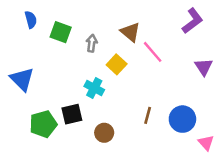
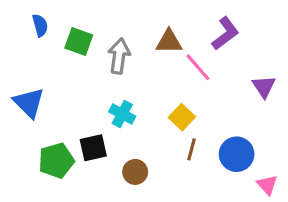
purple L-shape: (192, 21) -> (225, 33), moved
brown triangle: (130, 32) -> (169, 41), turned -40
gray arrow: (92, 43) -> (119, 56), size x1.5
yellow square: (117, 64) -> (182, 117), moved

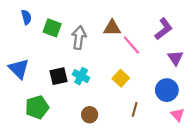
purple L-shape: (225, 33) -> (164, 29), moved
black square: (93, 148) -> (59, 76), moved
brown line: (192, 149) -> (135, 109), moved
blue circle: (237, 154) -> (167, 90), moved
pink triangle: (267, 185) -> (178, 115), moved

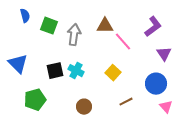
brown line: (135, 109) -> (126, 102), turned 48

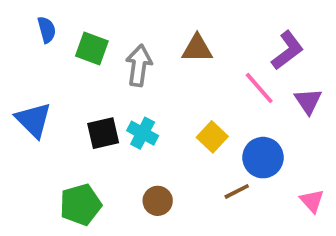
pink line: (123, 42) -> (259, 88), moved
blue circle: (156, 84) -> (263, 158), moved
green pentagon: (35, 100) -> (81, 205), moved

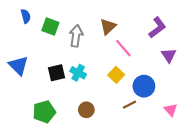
brown triangle: (197, 48) -> (108, 26), turned -42
pink line: (259, 88) -> (123, 48), moved

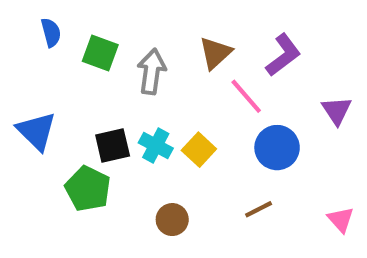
purple L-shape: (157, 28) -> (283, 55), moved
yellow square: (116, 75) -> (199, 150), moved
blue circle: (144, 86) -> (277, 148), moved
green pentagon: (44, 112) -> (88, 189), moved, turned -30

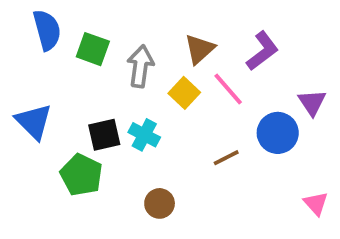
blue semicircle: (51, 32) -> (47, 30), size x1.5
blue circle: (277, 148) -> (278, 133), moved
yellow square: (199, 150) -> (184, 93), moved
brown line: (259, 209) -> (226, 158), moved

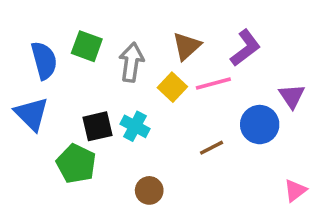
blue semicircle: (47, 30) -> (44, 60), moved
pink line: (228, 89) -> (213, 84), turned -64
pink triangle: (316, 203) -> (295, 190), turned 35

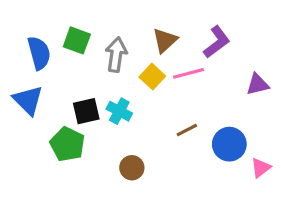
purple triangle: (292, 96) -> (258, 84), turned 50
blue circle: (260, 125) -> (229, 144), moved

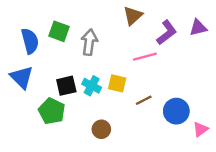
brown triangle: (165, 40) -> (133, 16), moved
yellow square: (152, 77) -> (117, 83), moved, turned -30
purple triangle: (258, 84) -> (198, 28), moved

